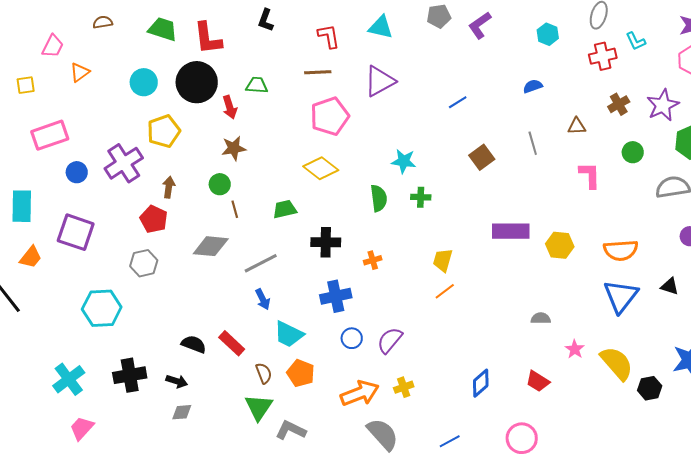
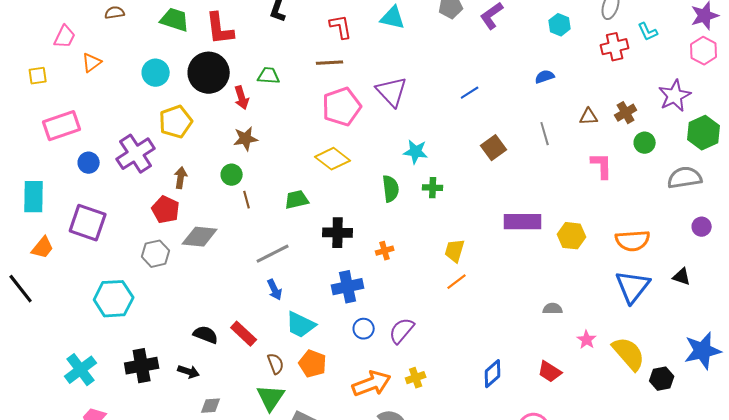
purple triangle: (380, 81) -> (392, 92), moved, turned -44
brown cross: (619, 104) -> (626, 113), moved
gray diamond: (211, 246) -> (200, 237), moved
gray diamond: (182, 412) -> (211, 406), moved

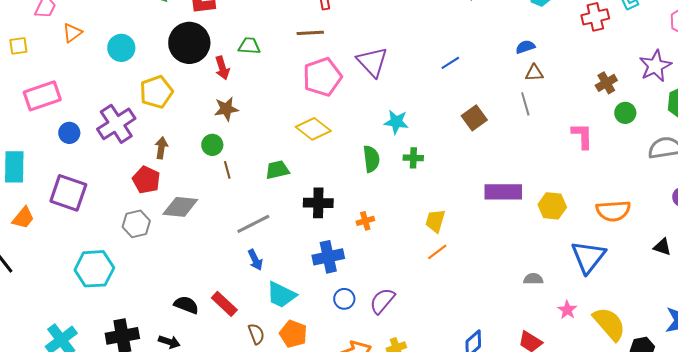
cyan circle: (156, 73) -> (121, 48), moved
brown triangle: (589, 117) -> (534, 73), moved
blue triangle: (633, 287) -> (588, 257), moved

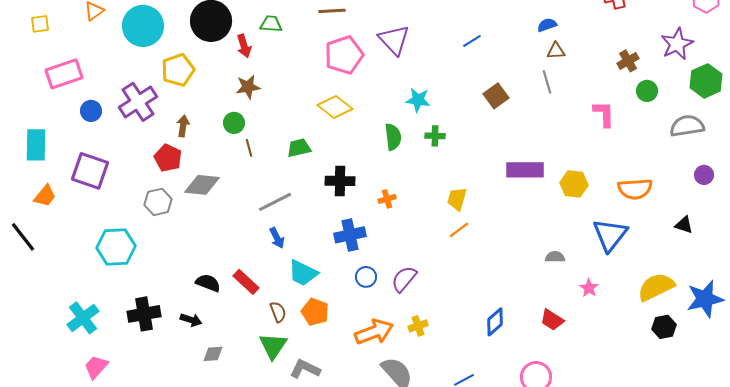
cyan circle: (121, 48) -> (143, 26), size x1.5
yellow semicircle: (609, 324) -> (656, 287), moved, turned -75

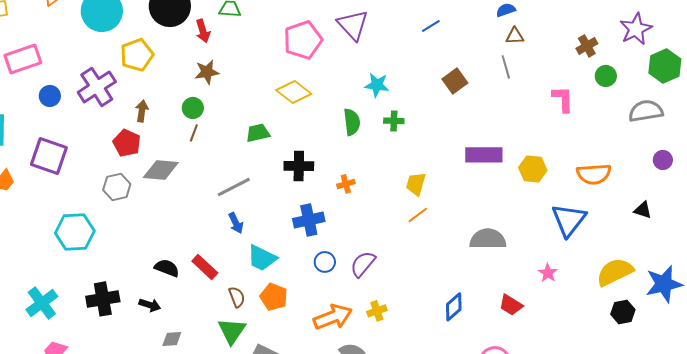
brown line: (249, 148) -> (194, 133), moved, turned 36
gray semicircle: (555, 257) -> (488, 239), moved, size x1.8

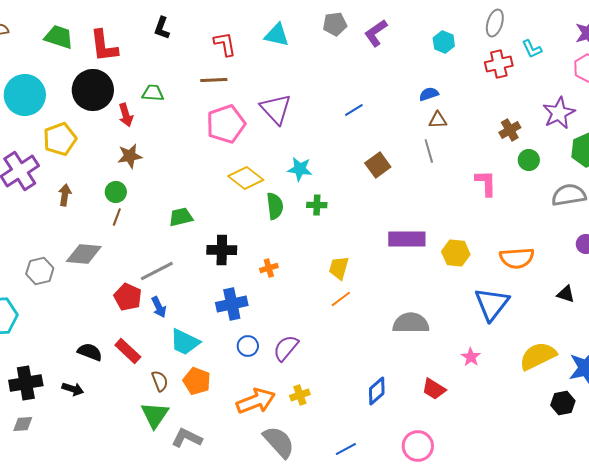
yellow diamond: (294, 92) -> (246, 178), moved
red pentagon: (127, 143) -> (128, 297), moved
black hexagon: (623, 312) -> (563, 403), moved
gray diamond: (172, 339) -> (23, 424), moved

